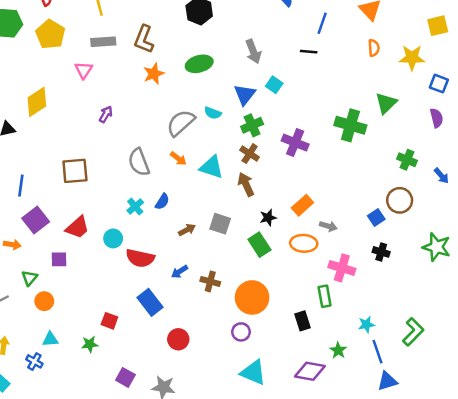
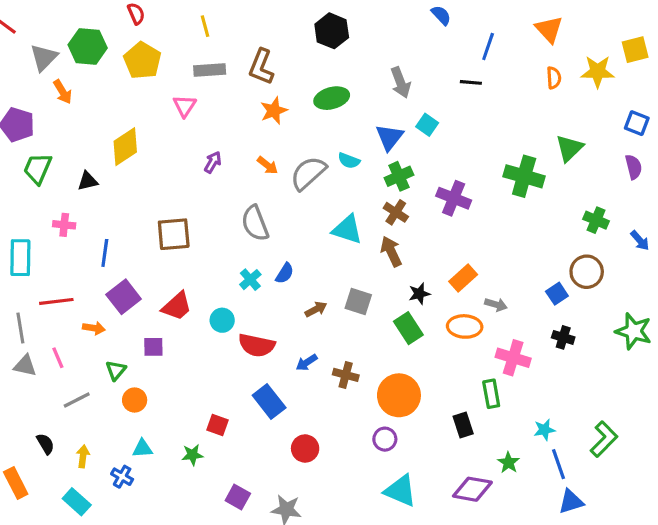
yellow star: (412, 58) -> (598, 71), moved
orange arrow: (178, 159) -> (268, 165), moved

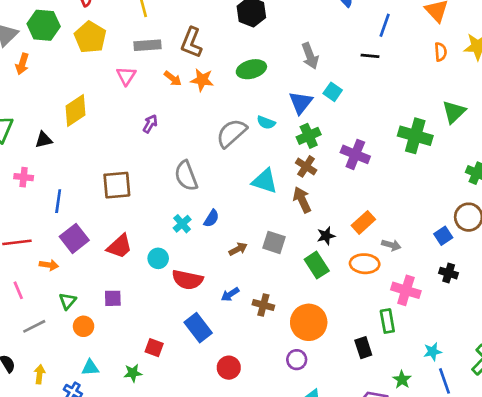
orange arrow: (63, 92) -> (22, 64), turned 48
orange star: (274, 111) -> (202, 80), turned 30
orange arrow: (268, 165) -> (173, 79), moved
purple square: (153, 347) -> (113, 298), moved

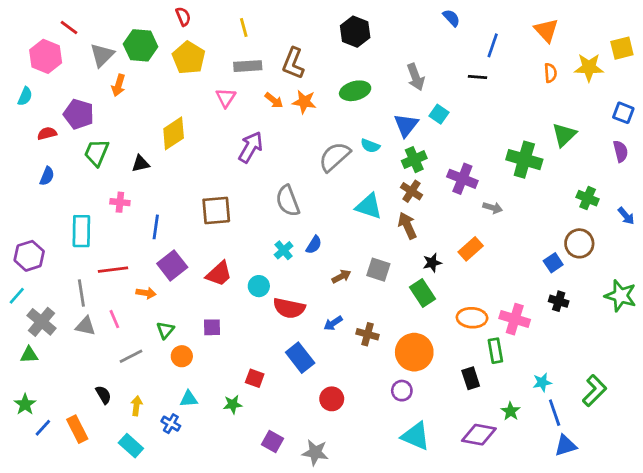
purple arrow: (150, 124) -> (251, 147), size x1.6
gray arrow: (391, 245) -> (493, 208), moved
orange ellipse: (365, 264) -> (472, 318), moved

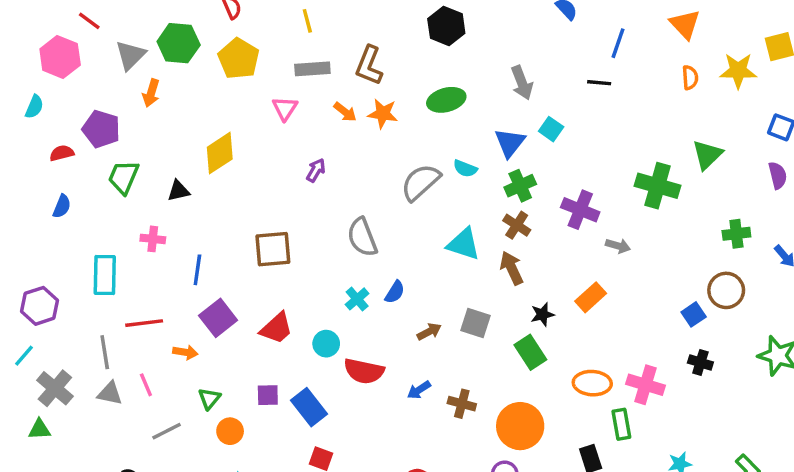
purple arrow: (251, 147) -> (316, 170), size x0.6
green cross: (588, 198) -> (736, 234), turned -30
blue rectangle: (300, 358) -> (309, 407), moved

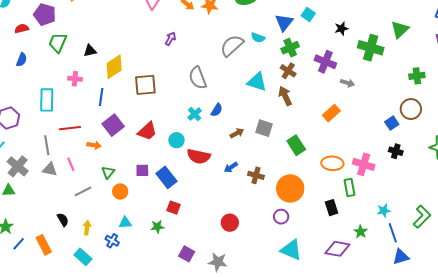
yellow diamond: (220, 153) -> (114, 67), moved
black star: (542, 314) -> (341, 29), moved

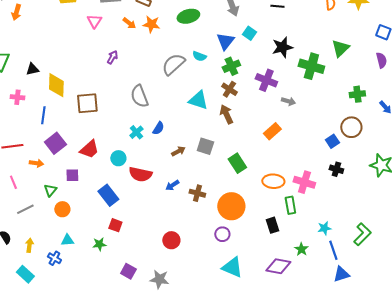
black star: (341, 29) -> (282, 47), size x1.5
yellow diamond: (114, 67) -> (56, 85), turned -55
purple square: (142, 170) -> (72, 175), moved

